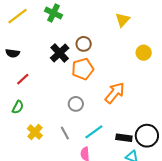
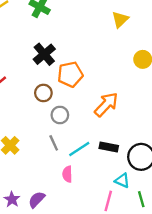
brown circle: (84, 44) -> (43, 93), moved
gray line: (65, 133) -> (54, 143), moved
black rectangle: (124, 138) -> (109, 147), moved

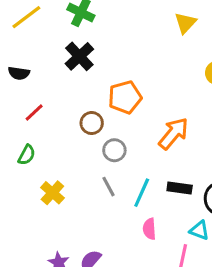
black cross: (44, 54) -> (79, 56), moved
cyan line: (79, 149) -> (142, 193), turned -30
pink semicircle: (67, 174) -> (149, 229), moved

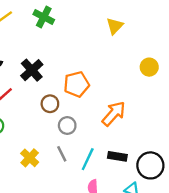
yellow triangle: (185, 23) -> (115, 26), moved
black cross: (79, 56) -> (32, 70), moved
yellow cross: (52, 193) -> (30, 158), moved

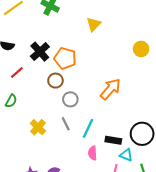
yellow triangle: (115, 26) -> (94, 24), moved
orange pentagon: (77, 84) -> (65, 58), moved, turned 30
black rectangle: (117, 156) -> (113, 140), moved

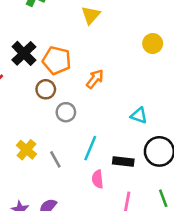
orange arrow: (110, 89) -> (95, 79), moved, size x0.7
gray line: (66, 124) -> (55, 159), moved
cyan triangle: (126, 155) -> (139, 115), moved

